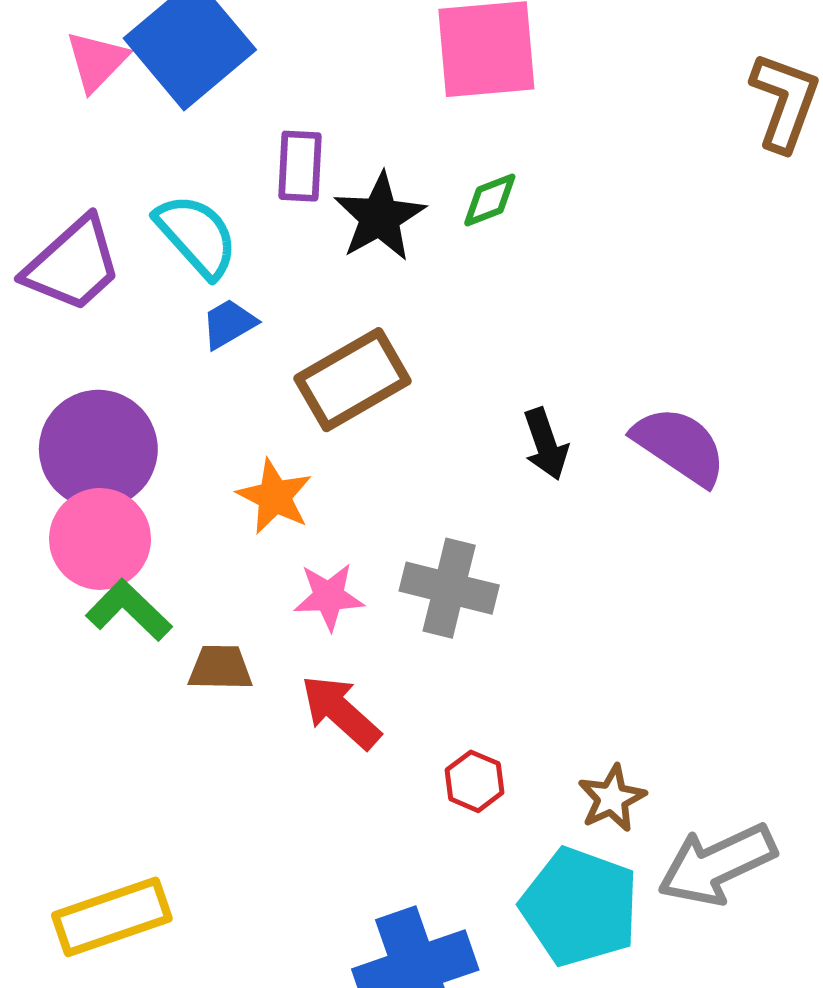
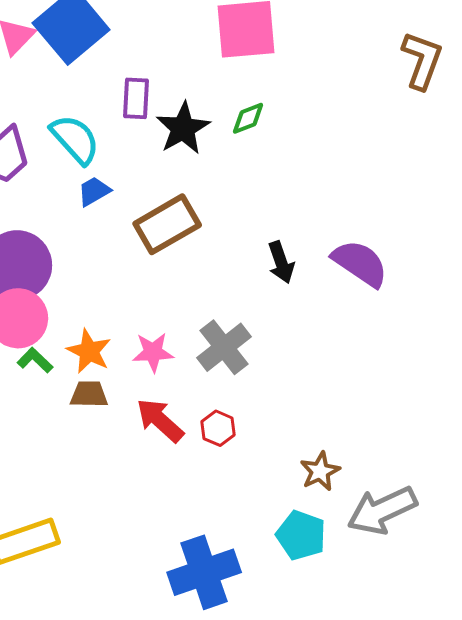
orange star: (275, 497) -> (89, 351), moved
gray cross: (449, 588) -> (224, 347), turned 38
green L-shape: (129, 610) -> (35, 360), size x0.7
red hexagon: (475, 781) -> (218, 428), moved
cyan pentagon: (580, 907) -> (301, 535), size x0.7

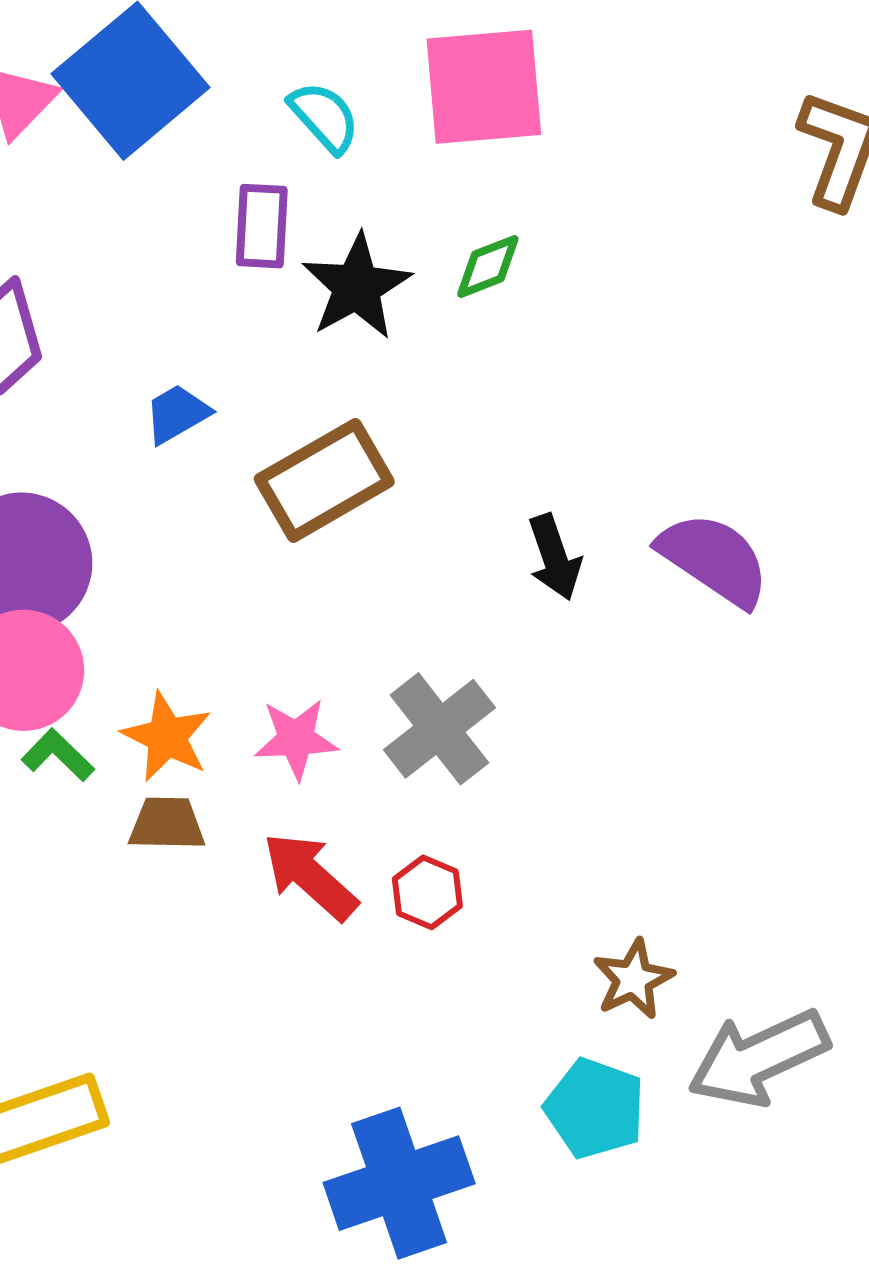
cyan semicircle: (75, 139) -> (324, 117), moved, size x0.7

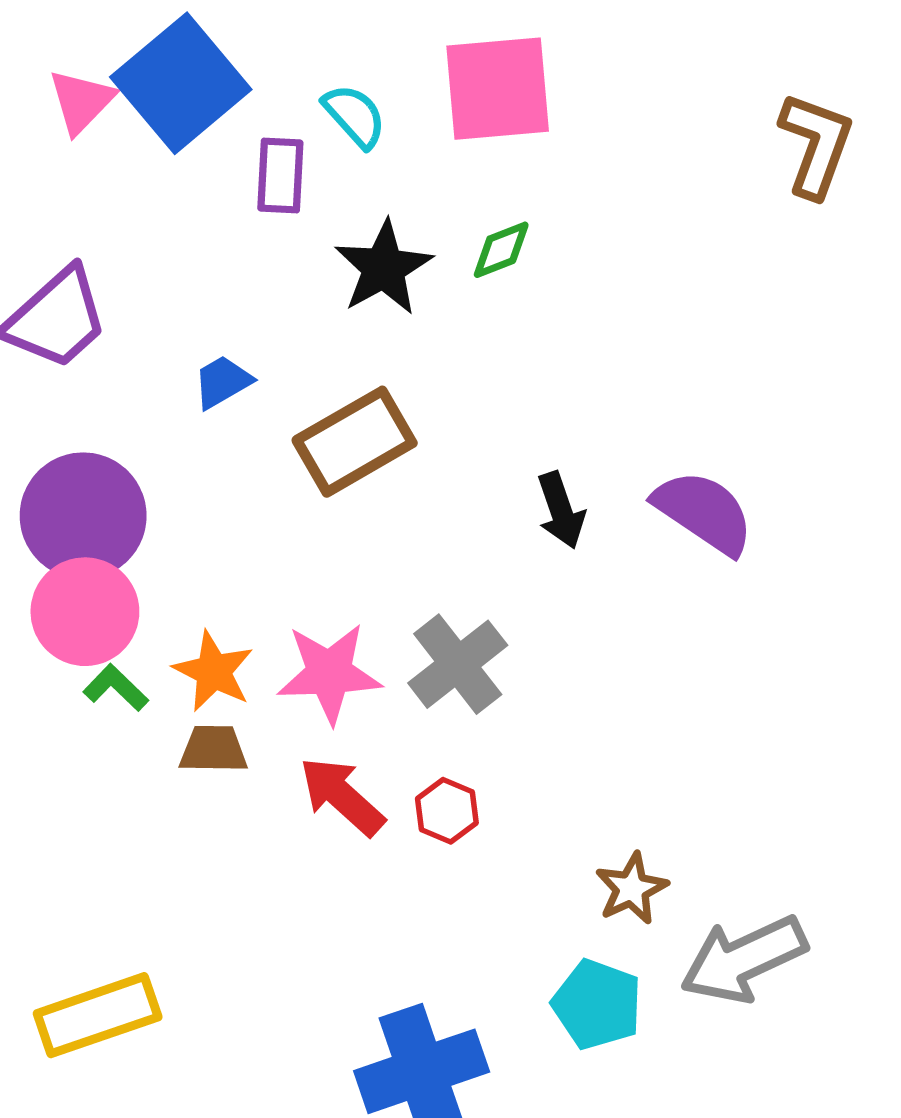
purple rectangle: (262, 226) -> (280, 176), moved
pink star: (296, 739) -> (329, 673), size x1.4

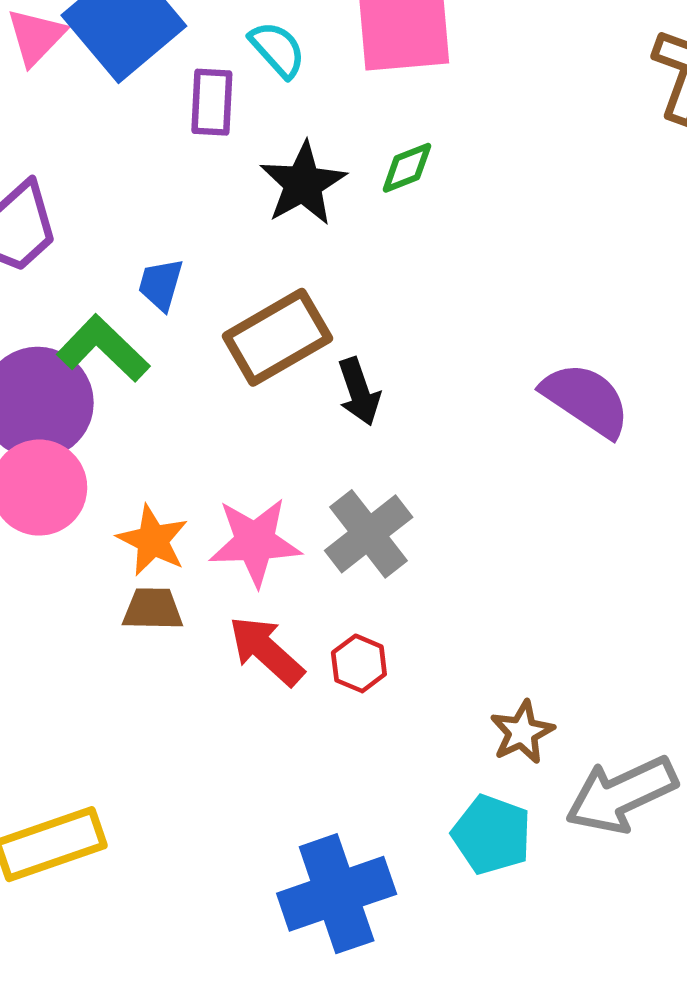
blue trapezoid: (222, 382) -> (161, 284), turned -44
black arrow: (561, 510) -> (359, 392), moved
green L-shape: (116, 688) -> (103, 348), moved, size x1.6

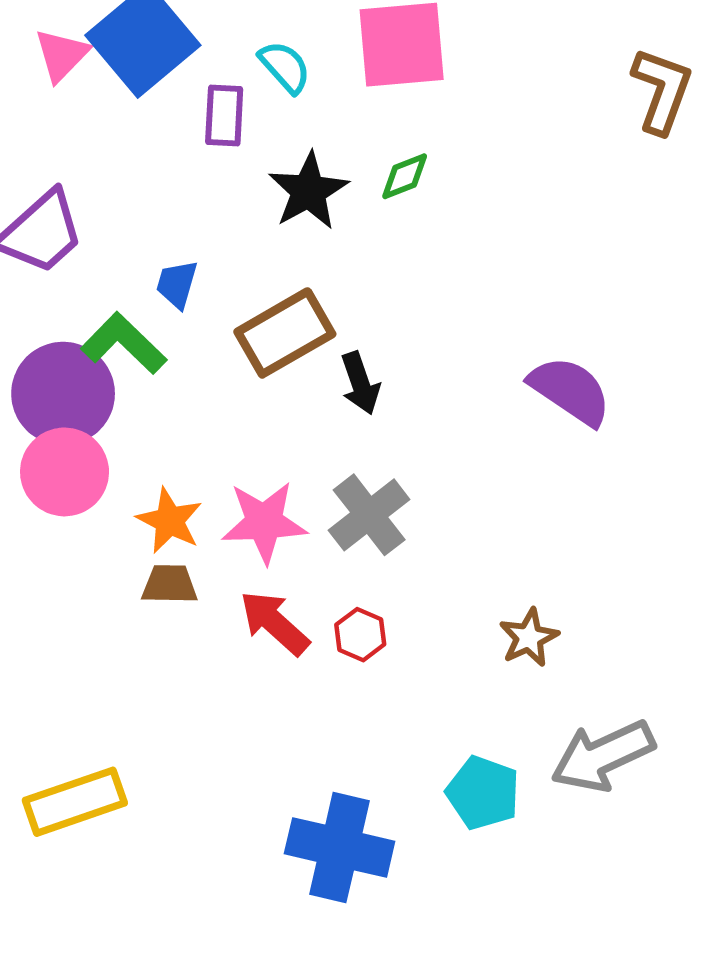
brown star: (522, 732) -> (529, 638), moved
blue cross: (337, 894) -> (340, 848), turned 32

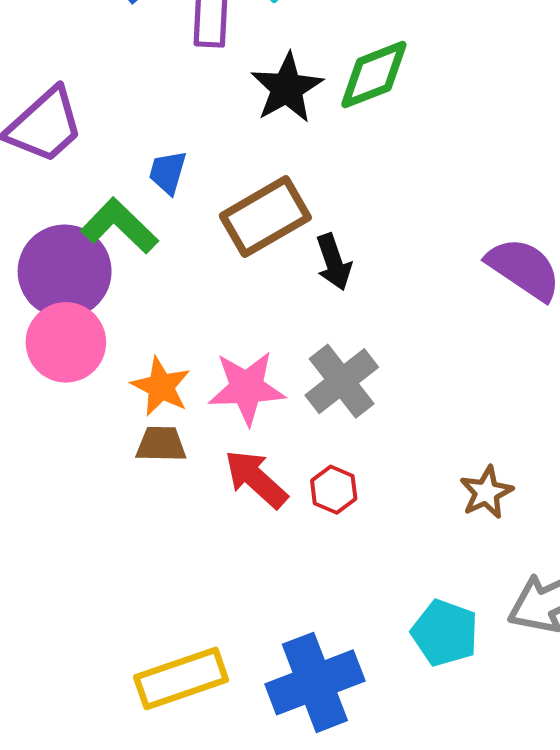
green diamond: (405, 176) -> (374, 75), size x1.6
yellow rectangle: (75, 802) -> (181, 678), moved
blue cross: (340, 848) -> (315, 682), turned -34

